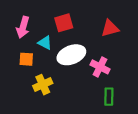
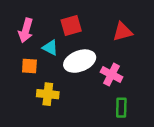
yellow cross: (43, 85) -> (48, 94), turned 30

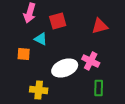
pink arrow: (26, 30) -> (30, 13), moved
white ellipse: (80, 61) -> (65, 68), moved
yellow cross: (48, 94) -> (39, 90), moved

